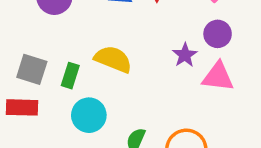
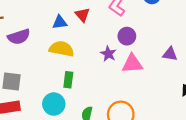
yellow semicircle: (113, 59) -> (62, 49), moved
green rectangle: (70, 76) -> (68, 80), moved

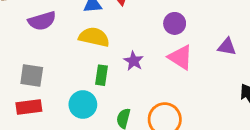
purple star: (108, 54) -> (134, 61), moved
pink triangle: (132, 64) -> (180, 57), turned 35

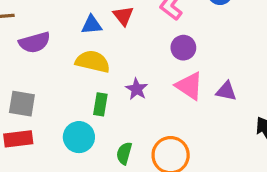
purple triangle: (227, 47) -> (226, 91), moved

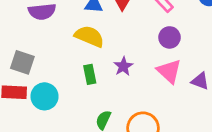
green rectangle: (100, 104) -> (90, 74), turned -30
cyan circle: (79, 137) -> (45, 96), moved

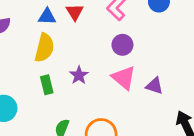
yellow semicircle: (89, 36) -> (44, 48), turned 84

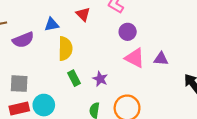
blue triangle: (47, 17) -> (52, 24), moved
purple star: (79, 75) -> (100, 79), moved

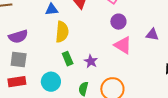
purple semicircle: (23, 40) -> (18, 37), moved
purple triangle: (161, 59) -> (152, 35), moved
cyan circle: (44, 105) -> (51, 82), moved

